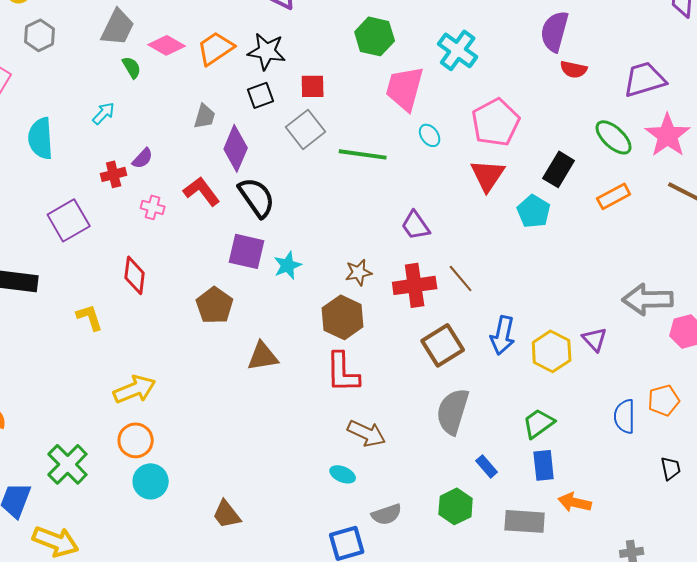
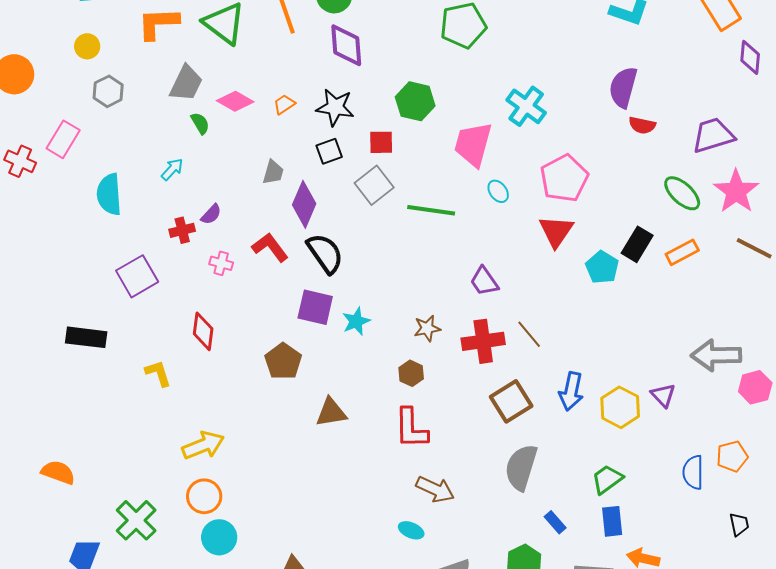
green hexagon: (375, 36) -> (415, 101), moved
orange trapezoid: (216, 48) -> (284, 104), size x0.6
black rectangle: (559, 169) -> (637, 244), moved
brown hexagon: (343, 317) -> (411, 373), size x0.6

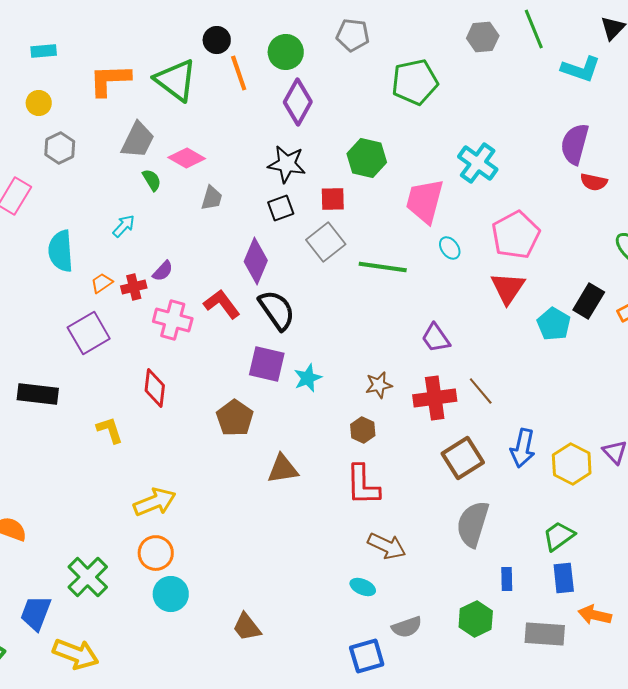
purple diamond: (346, 45) -> (298, 102), turned 33
orange trapezoid: (284, 104) -> (102, 283), moved
gray trapezoid: (273, 172) -> (212, 198), moved
pink cross: (221, 263) -> (173, 320), size x1.6
blue rectangle: (555, 522) -> (507, 579), turned 40

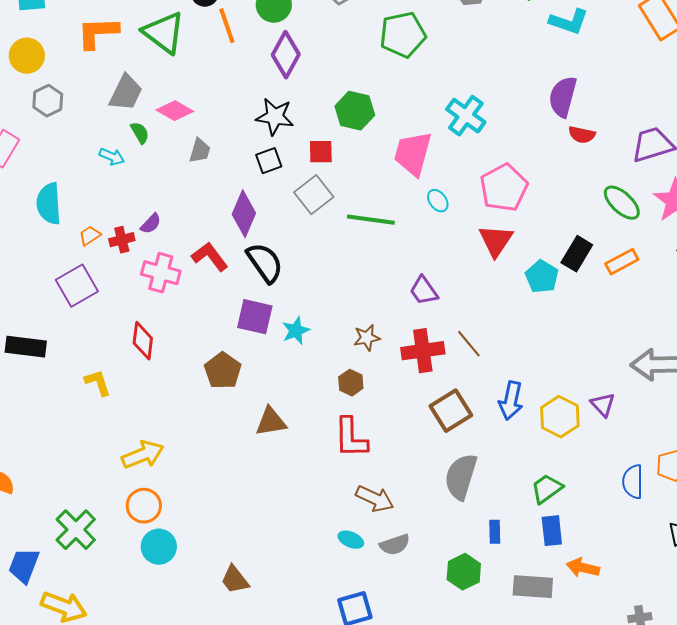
yellow circle: (39, 103) -> (27, 56), size x1.4
cyan arrow: (124, 226) -> (112, 157), moved, turned 70
gray semicircle: (407, 627) -> (395, 545), moved

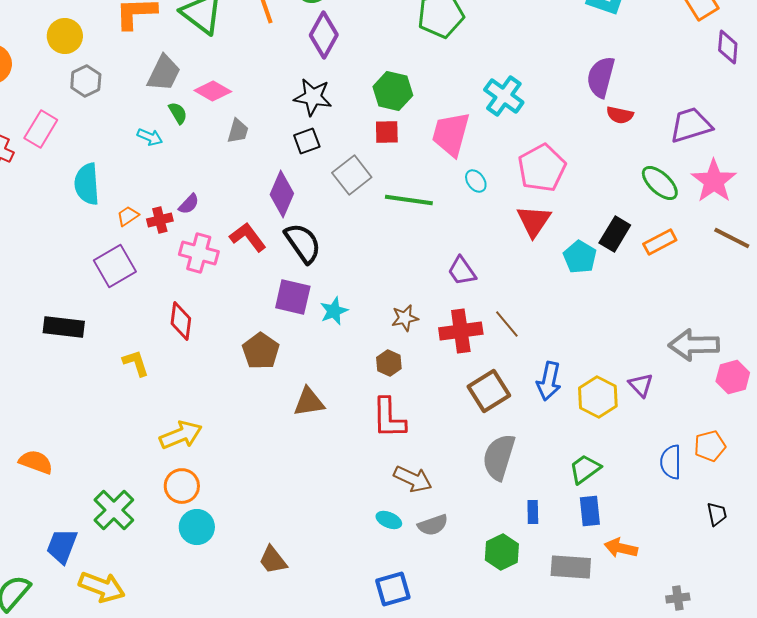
red square: (321, 152) -> (387, 132), moved

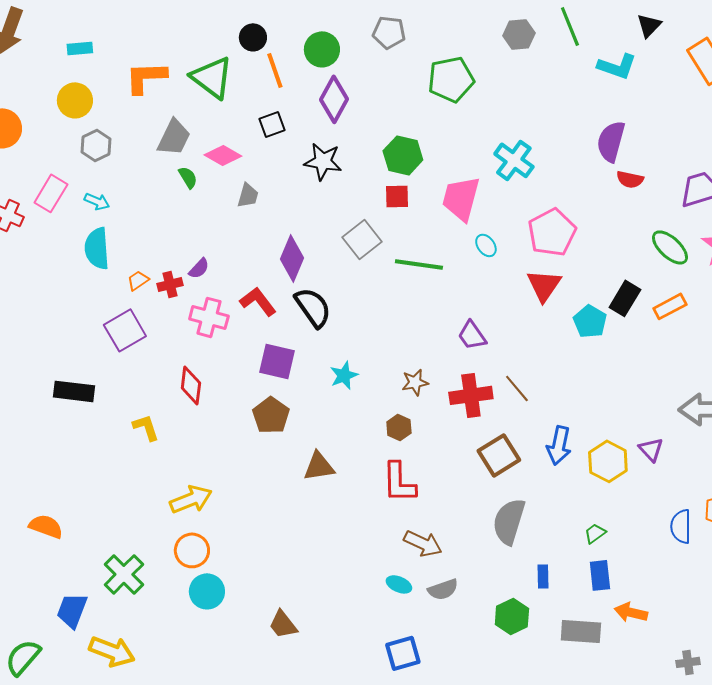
cyan arrow: (150, 137) -> (97, 201), moved
black square: (307, 141) -> (272, 124), moved
purple square: (293, 297) -> (277, 361), moved
green trapezoid: (585, 469) -> (595, 533), size x0.7

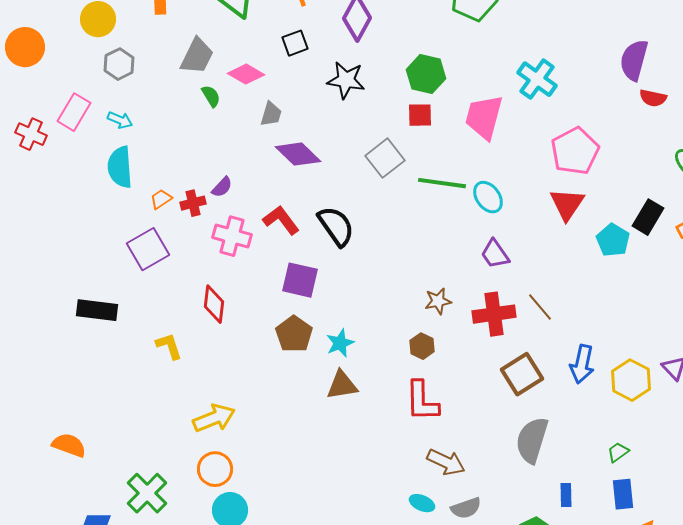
cyan ellipse: (486, 245) -> (488, 197), moved, size x1.4
purple diamond: (292, 258) -> (298, 154), moved, turned -69
cyan star: (344, 375) -> (340, 343), moved

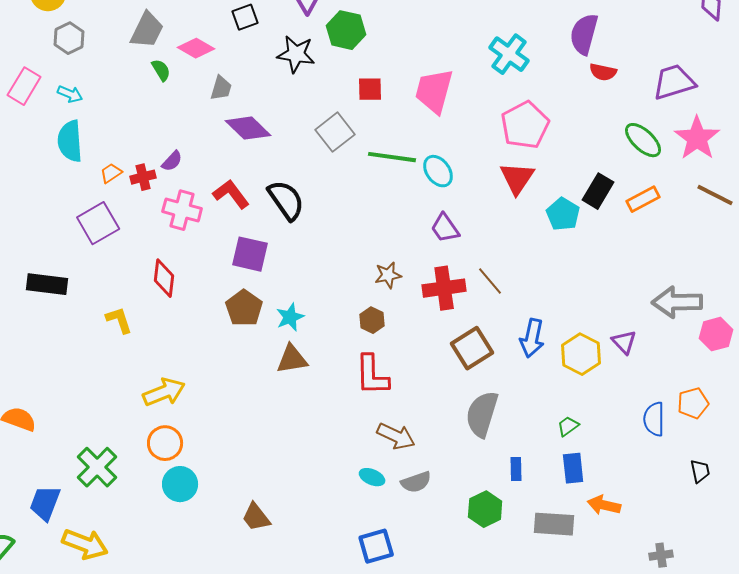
green hexagon: (426, 74) -> (346, 30), moved
cyan cross: (537, 79) -> (509, 54), moved

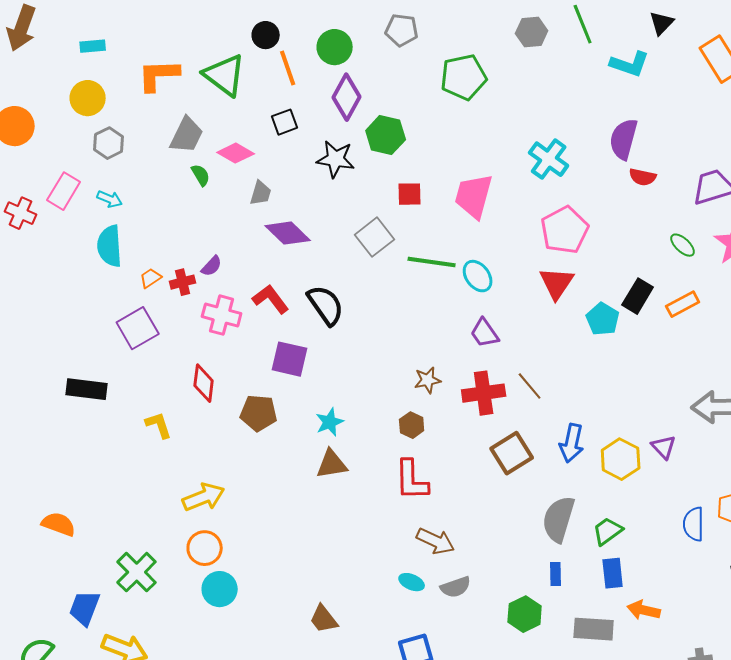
green ellipse: (643, 140) -> (683, 245), size x0.7
brown pentagon: (244, 308) -> (259, 413), moved, turned -30
gray semicircle: (482, 414) -> (559, 519), moved
green trapezoid: (568, 426) -> (608, 531), size x1.4
brown trapezoid: (256, 517) -> (324, 619), moved

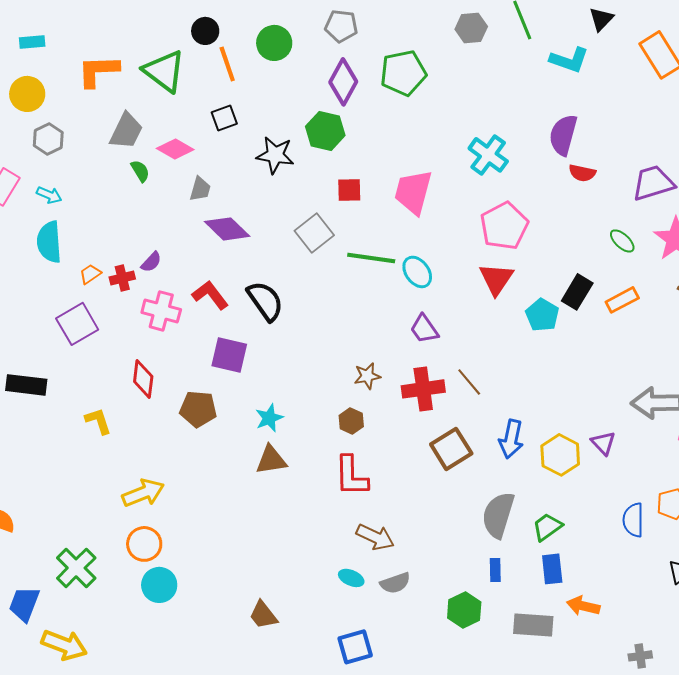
purple diamond: (347, 97) -> (343, 82), moved

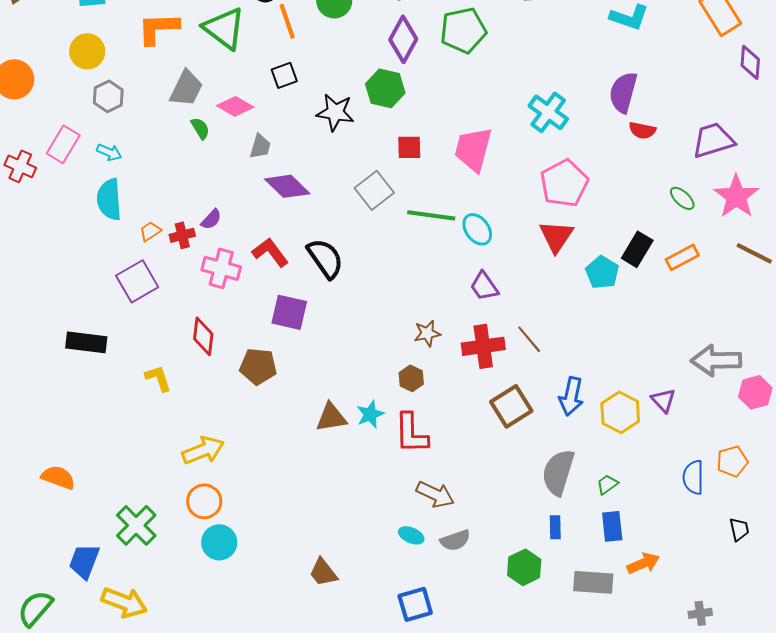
cyan star: (269, 418) -> (370, 414), moved
green trapezoid: (547, 527) -> (607, 484), size x0.7
orange arrow: (583, 606) -> (643, 563), turned 144

